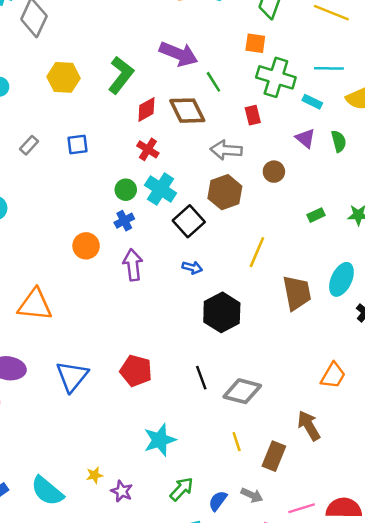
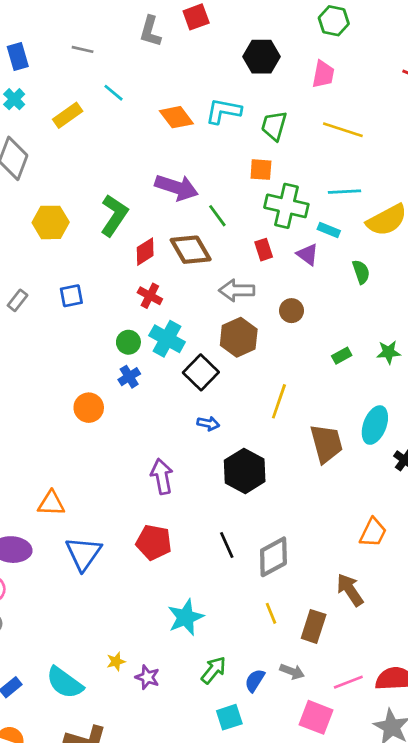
purple triangle: (305, 138) -> (308, 254), moved
purple arrow: (133, 265) -> (162, 476), moved
orange triangle: (35, 305) -> (51, 503), moved, size x0.7
gray diamond: (242, 391) -> (273, 557), turned -39

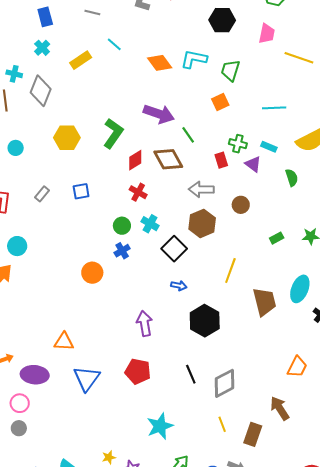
yellow line: (343, 130) -> (299, 58), moved
orange square: (261, 170) -> (220, 102), turned -30
cyan line: (345, 192) -> (274, 108), moved
green cross: (286, 206) -> (238, 144), moved, size x0.6
cyan cross: (167, 339) -> (150, 224), size x0.7

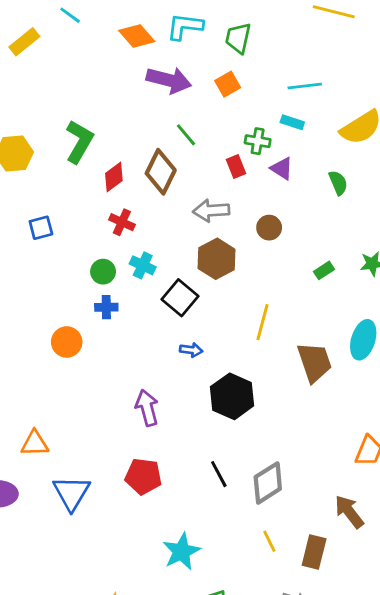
purple arrow: (159, 114) -> (169, 80), moved
cyan rectangle: (269, 147) -> (292, 122), moved
brown diamond: (168, 159) -> (161, 172), turned 60
blue cross: (122, 251) -> (106, 307), turned 35

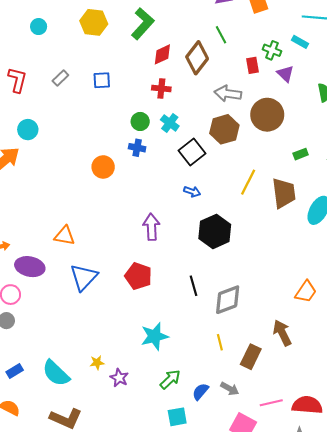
red cross: (122, 222) -> (161, 88), turned -30
brown circle: (269, 228) -> (267, 115), size x1.8
brown trapezoid: (314, 362) -> (284, 193), moved

